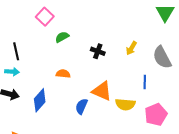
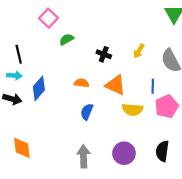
orange semicircle: (63, 74) -> (81, 83), moved
orange triangle: (102, 91) -> (115, 85), moved
blue diamond: (40, 100) -> (39, 88), moved
pink pentagon: (156, 115) -> (167, 106), moved

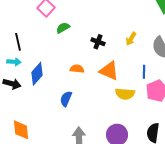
blue semicircle: (87, 112) -> (66, 99), moved

